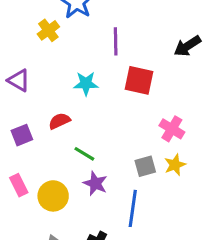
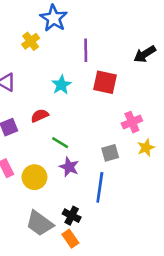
cyan star: (86, 83) -> (61, 85), turned -30
pink cross: (172, 129) -> (132, 122), turned 36
yellow star: (175, 165) -> (146, 148), moved

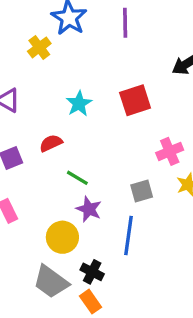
purple line: (86, 50) -> (125, 23), moved
red square: (105, 82) -> (135, 100), turned -30
yellow circle: (34, 177) -> (62, 237), moved

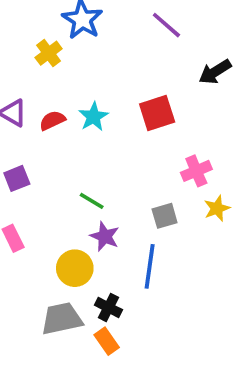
purple line: (125, 23) -> (166, 25), moved, turned -48
red semicircle: (51, 143) -> (52, 120), moved
gray trapezoid: (51, 282) -> (62, 319), turned 132

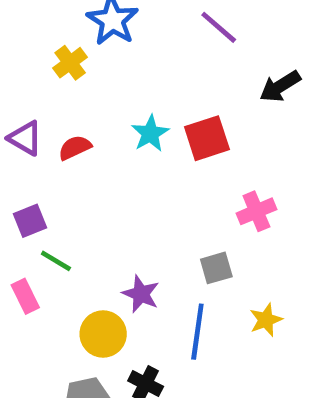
cyan star: (93, 117) -> (150, 133), moved
green line: (92, 201) -> (56, 261), moved
yellow star: (217, 208) -> (266, 320), moved

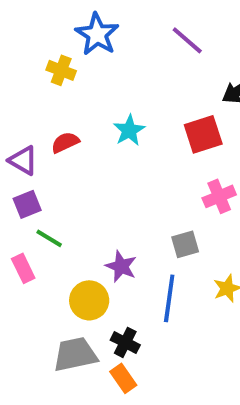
yellow cross: (70, 63) -> (61, 70), turned -32
purple triangle: (25, 138) -> (23, 160), moved
red square: (207, 138) -> (203, 134), moved

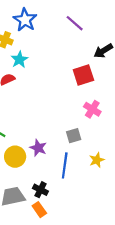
cyan star: (129, 130) -> (19, 60), moved
pink cross: (219, 196) -> (92, 109), turned -35
yellow circle: (89, 300) -> (15, 157), moved

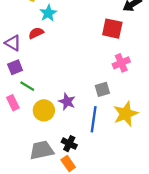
red square: (83, 75) -> (112, 29), turned 30
pink cross: (92, 109) -> (121, 63), turned 35
yellow star: (97, 160) -> (126, 114), size x1.6

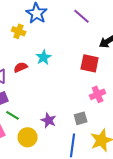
cyan star: (48, 13) -> (44, 57), moved
purple star: (67, 102) -> (49, 120), moved

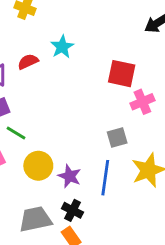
red square: (90, 63) -> (122, 74), moved
purple star: (49, 120) -> (70, 176), moved

